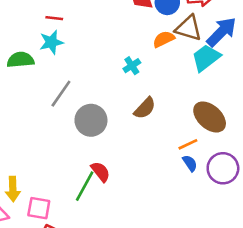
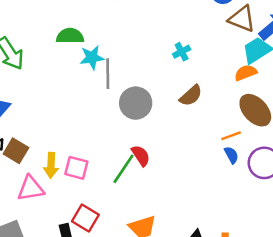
orange semicircle: (164, 39) -> (246, 73), moved
cyan star: (51, 42) -> (92, 57), moved
gray line: (61, 94) -> (108, 74), turned -40
pink square: (39, 208) -> (76, 168), moved

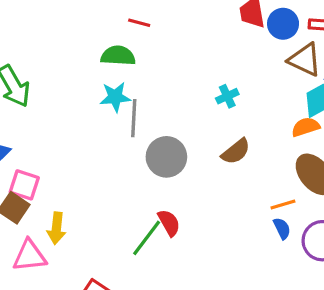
green semicircle: (70, 36) -> (118, 56), moved
pink square: (76, 168) -> (24, 185), moved

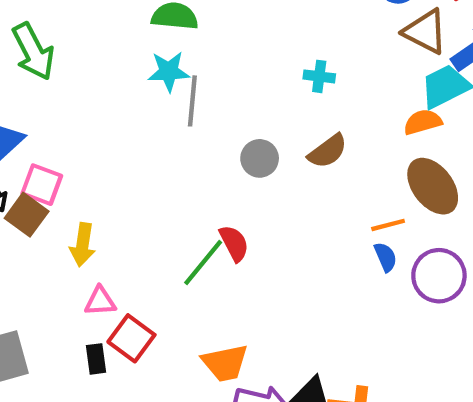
cyan cross: (227, 96) -> (319, 76), turned 30
gray circle: (166, 157) -> (260, 158), moved, size x0.7
pink triangle: (29, 256) -> (100, 301), moved, size x0.7

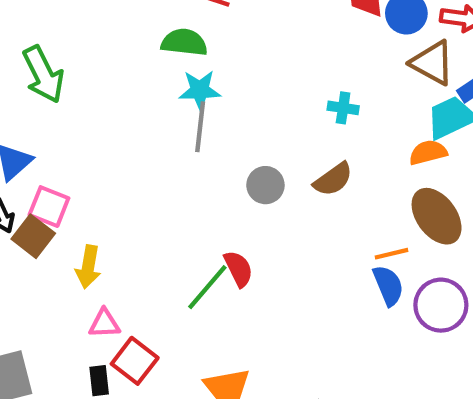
cyan star: (169, 71) -> (200, 90), moved
cyan cross: (319, 76) -> (343, 108), moved
blue semicircle: (385, 257) -> (388, 285), size x1.4

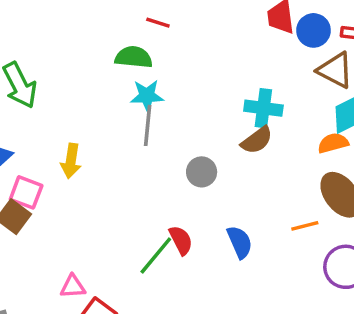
cyan cross: (343, 108) -> (263, 108), size x1.5
brown semicircle: (333, 179) -> (257, 140), moved
yellow arrow: (88, 267) -> (71, 161), moved
blue semicircle: (388, 285) -> (240, 242), moved

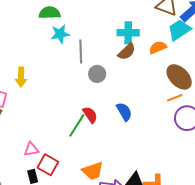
gray line: (148, 125) -> (81, 52), moved
orange semicircle: (333, 143) -> (158, 47), moved
orange line: (305, 226) -> (175, 98), moved

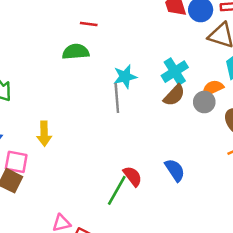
cyan cross: (128, 33) -> (175, 72), turned -30
cyan star: (60, 34) -> (125, 77), moved
gray circle: (97, 74) -> (204, 102), moved

